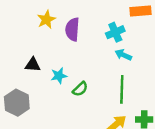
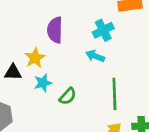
yellow star: (46, 20) -> (35, 58), moved
cyan arrow: (123, 55) -> (95, 56), moved

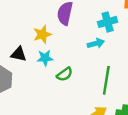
cyan arrow: (95, 56) -> (96, 43), turned 133
black triangle: (13, 72) -> (19, 54), moved

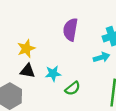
yellow star: (42, 34) -> (26, 49), moved

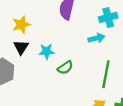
black triangle: (28, 71) -> (21, 47), turned 49

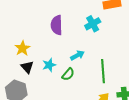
cyan arrow: (96, 38) -> (77, 55), moved

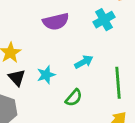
purple semicircle: (57, 25) -> (56, 21), turned -102
green semicircle: (68, 74) -> (74, 98), moved

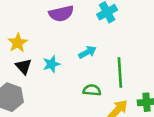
green semicircle: (74, 98) -> (92, 90), moved, turned -126

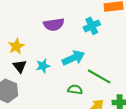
cyan arrow: (87, 52) -> (73, 58), size x1.5
green line: (120, 72) -> (99, 76), turned -60

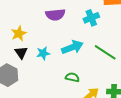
green line: (99, 76) -> (105, 52), moved

